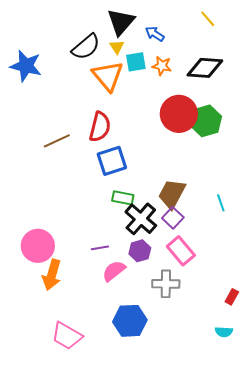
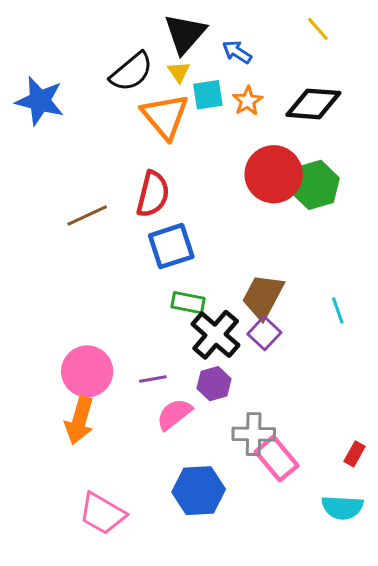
orange star: (162, 66) -> (248, 101), turned 30
pink circle: (38, 246) -> (87, 371), moved
pink rectangle: (181, 251) -> (277, 459), moved
cyan semicircle: (224, 332) -> (342, 507), size x1.5

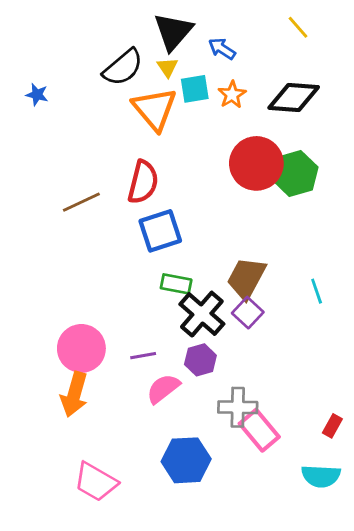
blue star: (40, 101) -> (37, 95), size x0.5

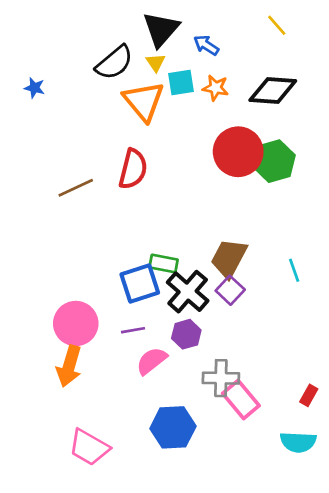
orange star: (232, 95) -> (216, 88), turned -30
blue square: (160, 231) -> (140, 284), moved

